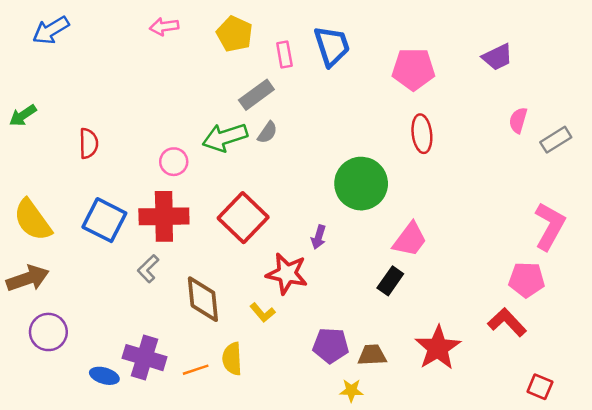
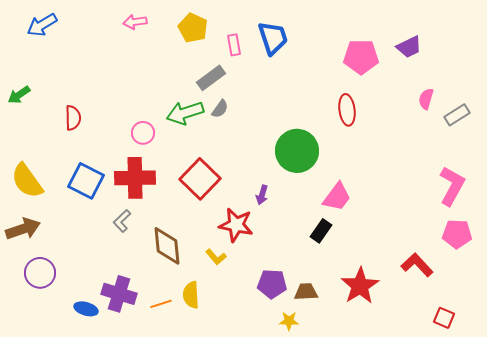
pink pentagon: (413, 69) -> (361, 57), moved
pink pentagon: (527, 280) -> (457, 234), moved

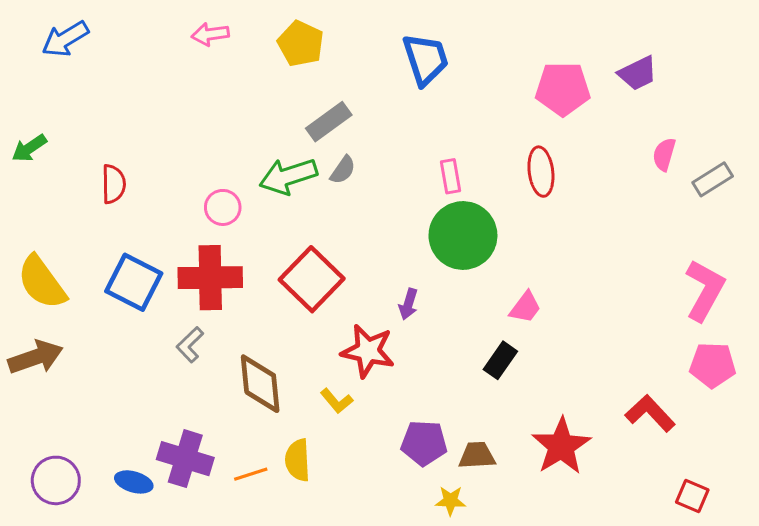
pink rectangle: (234, 45) -> (450, 176), moved
pink trapezoid: (337, 197) -> (525, 307), size x0.7
purple circle: (40, 273) -> (56, 480), moved

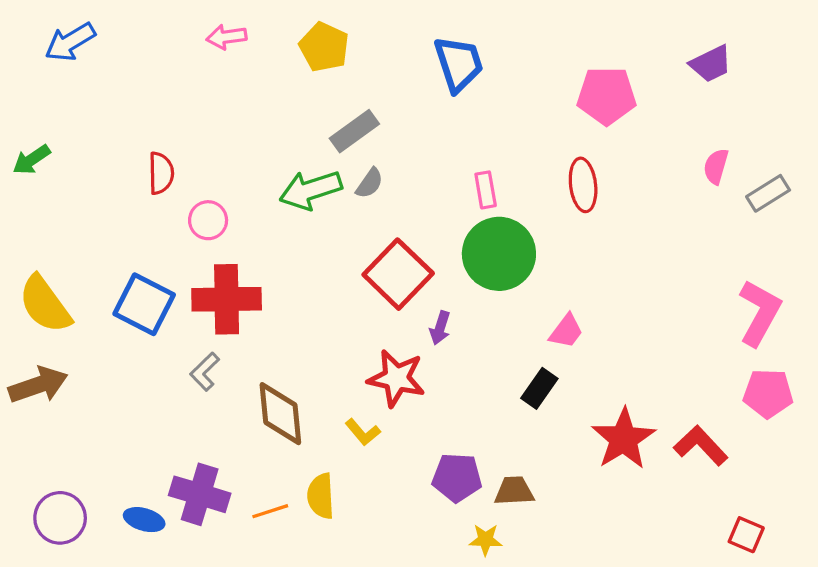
purple trapezoid: (638, 73) -> (711, 64), moved
red semicircle: (114, 184) -> (161, 173), moved
pink circle: (223, 207) -> (208, 220), moved
red square: (312, 279) -> (398, 274), moved
red star: (561, 446) -> (623, 439), moved

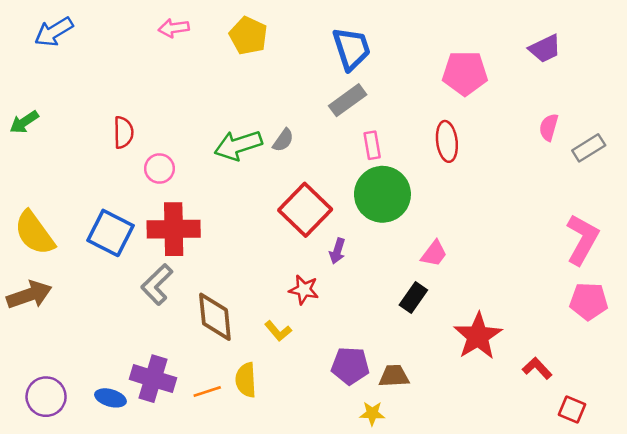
gray rectangle: (354, 131) -> (348, 100), moved
gray L-shape: (205, 372) -> (157, 285), size x1.4
red star: (396, 378) -> (304, 290), size x0.7
red L-shape: (701, 446) -> (537, 368), moved, size x0.7

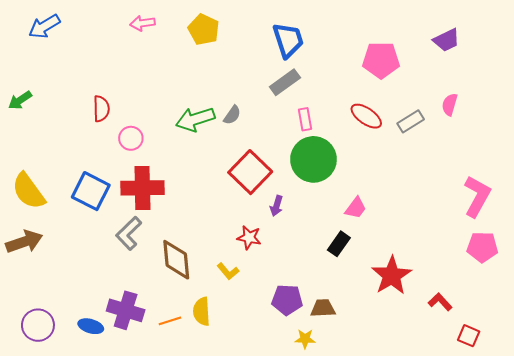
red ellipse: (447, 141) -> (366, 116), turned -48
gray rectangle: (589, 148) -> (411, 121), moved

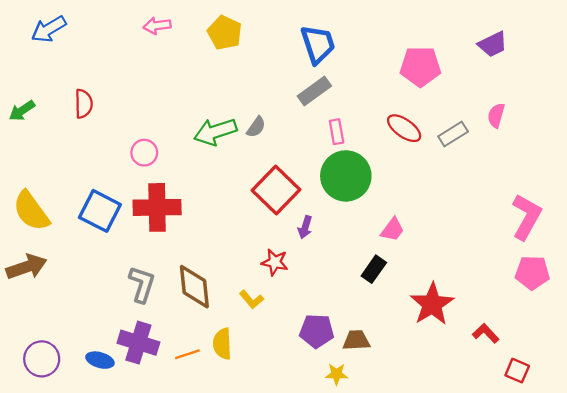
red semicircle: (101, 109) -> (84, 104), moved
gray L-shape: (129, 233) -> (142, 284), moved, turned 152

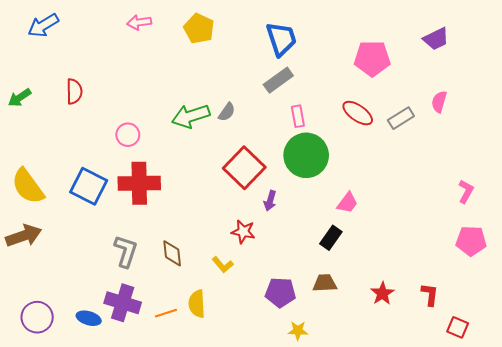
pink L-shape: (526, 217) -> (466, 191), size x0.6
brown diamond: (194, 287) -> (172, 253), size x0.7
red star: (432, 304) -> (382, 293), moved, size x0.6
red L-shape: (486, 333) -> (430, 294), turned 50
brown trapezoid: (356, 340) -> (325, 283), moved

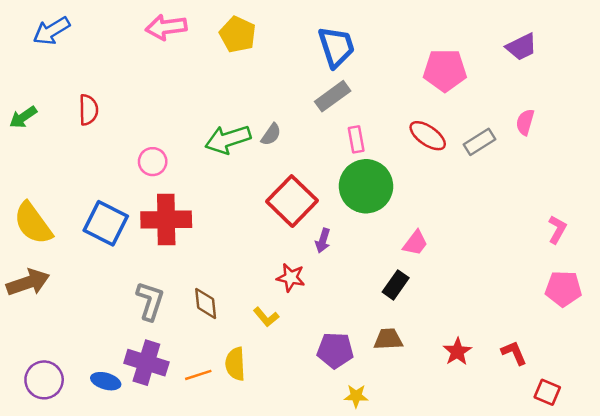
pink arrow: (139, 22) -> (166, 27), size x1.4
red L-shape: (430, 294) -> (514, 353), turned -30

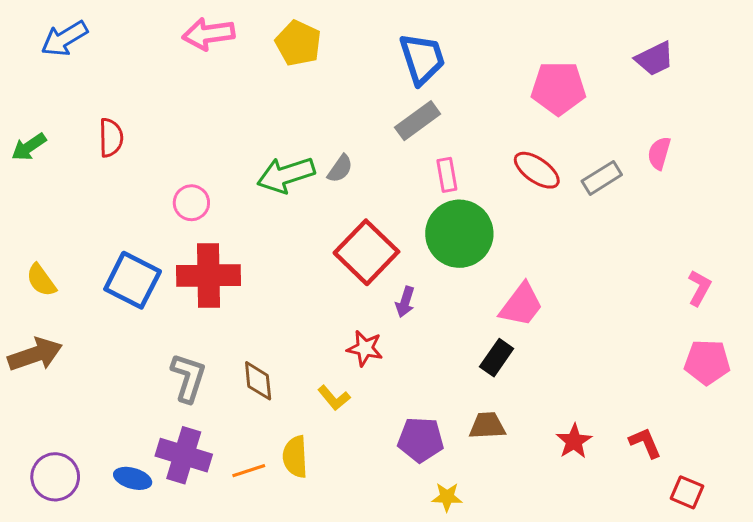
yellow semicircle: (33, 223) -> (41, 280), size x0.6
pink trapezoid: (415, 243) -> (521, 305), size x1.4

